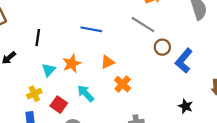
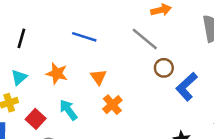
orange triangle: (108, 62) -> (98, 77), turned -48
orange star: (72, 64) -> (57, 73), turned 30
cyan triangle: (49, 70) -> (19, 77), moved

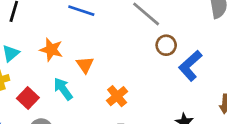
orange triangle: (98, 77) -> (85, 65), moved
orange cross: (112, 105) -> (117, 96), moved

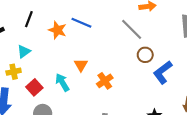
orange star: (51, 50) -> (57, 30), moved
orange cross: (117, 96) -> (105, 81), moved

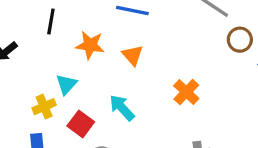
orange star: (57, 30) -> (90, 45), moved
cyan triangle: (24, 51) -> (66, 84), moved
orange triangle: (81, 65) -> (132, 55), moved

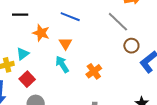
black line: (51, 21) -> (20, 15), turned 70
cyan arrow: (122, 108) -> (62, 64), moved

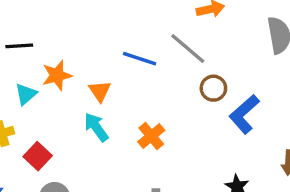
blue line: (70, 17) -> (140, 59), moved
orange star: (41, 33) -> (57, 75), turned -30
cyan triangle: (23, 54) -> (26, 94), moved

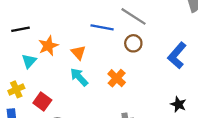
brown circle: (213, 88) -> (133, 43), moved

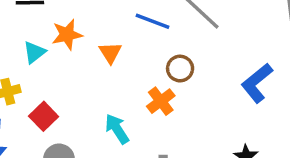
brown circle: (133, 43) -> (180, 69), moved
cyan arrow: (79, 77) -> (117, 129), moved

